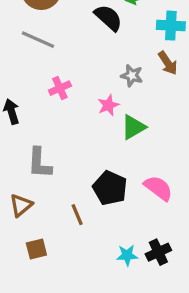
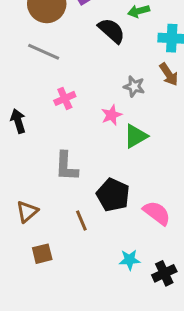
gray L-shape: (40, 163) -> (66, 166), moved
pink semicircle: (158, 188) -> (157, 213), moved
black cross: (158, 252) -> (164, 273), moved

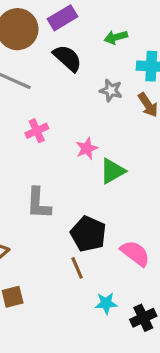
black semicircle: (112, 31) -> (67, 58), moved
gray star: (134, 86) -> (111, 90), moved
brown line: (81, 221) -> (77, 268), moved

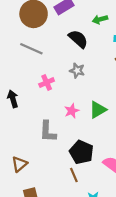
black semicircle: (67, 58) -> (78, 39), moved
gray star: (111, 90) -> (77, 71), moved
pink star: (87, 148) -> (72, 111), moved

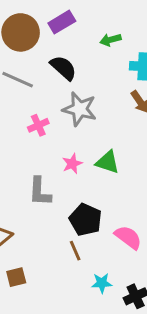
black semicircle: (78, 39) -> (63, 68), moved
gray star: (77, 71) -> (80, 109), size x1.6
green triangle: (98, 110) -> (108, 162), turned 48

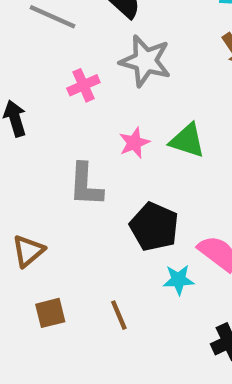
brown line: (75, 251) -> (119, 315), moved
cyan star: (102, 283) -> (178, 280), moved

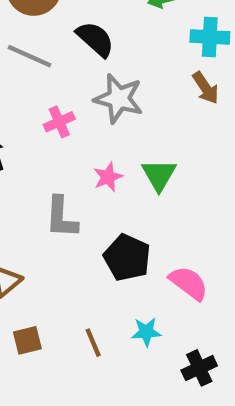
green triangle: (187, 141) -> (159, 175), turned 42
cyan star: (178, 280) -> (146, 332), moved

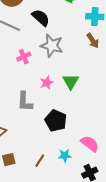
pink semicircle: (189, 283) -> (90, 144), moved
brown line: (93, 343) -> (40, 161), turned 56

